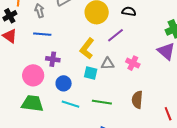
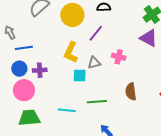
gray arrow: (39, 11) -> (10, 32), moved
blue circle: (64, 83) -> (19, 69), moved

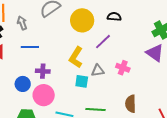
gray arrow: (10, 32) -> (22, 23), moved
blue circle: (19, 69) -> (23, 84), moved
pink circle: (24, 90) -> (44, 95), moved

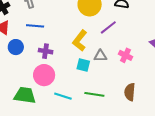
blue circle: (23, 84) -> (16, 47), moved

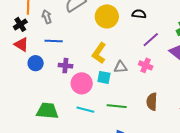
purple line: (108, 27) -> (151, 40), moved
pink circle: (44, 75) -> (82, 83), moved

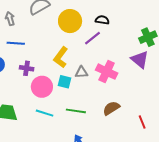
purple line: (151, 40) -> (93, 38), moved
pink cross: (146, 65) -> (107, 72), size x1.5
brown semicircle: (152, 102) -> (111, 108), turned 54

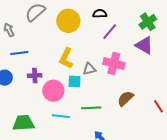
purple line: (93, 38) -> (110, 32), moved

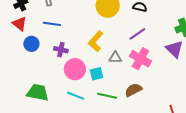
purple line: (110, 32) -> (137, 34), moved
cyan square: (74, 82) -> (96, 74), moved, turned -32
brown semicircle: (125, 98) -> (133, 90), moved

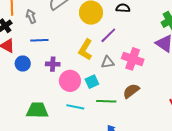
purple line: (137, 34) -> (108, 35), moved

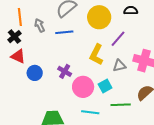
blue line: (39, 40) -> (64, 32), moved
purple cross: (53, 64) -> (65, 71), turned 32

